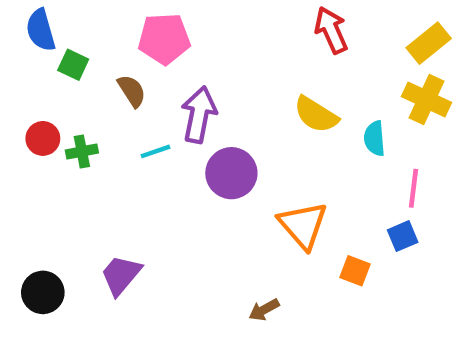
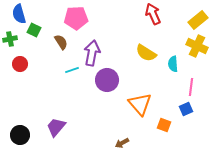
green cross: (82, 151) -> (10, 39), moved

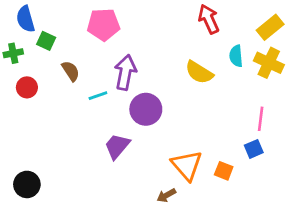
brown semicircle: (61, 42) -> (71, 71), moved
cyan semicircle: (173, 64) -> (236, 56), moved
orange triangle: (140, 104) -> (187, 165), moved
purple trapezoid: (56, 127) -> (117, 146), moved

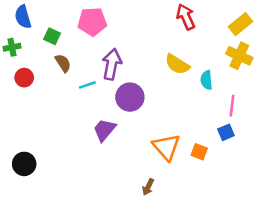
green square: (46, 41) -> (52, 36), moved
cyan semicircle: (236, 56) -> (206, 80), moved
brown arrow: (166, 195) -> (148, 187), moved, turned -35

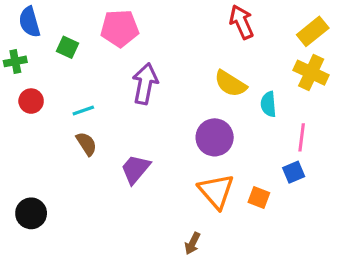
brown semicircle: (63, 63) -> (86, 144), moved
cyan line: (87, 85) -> (83, 111), moved
purple circle: (130, 97) -> (215, 137), moved

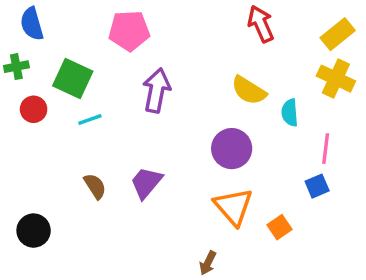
green square: (67, 47) -> (73, 79), moved, size x1.6
brown semicircle: (86, 144) -> (95, 186), moved
orange square: (259, 198) -> (280, 227), moved, turned 35

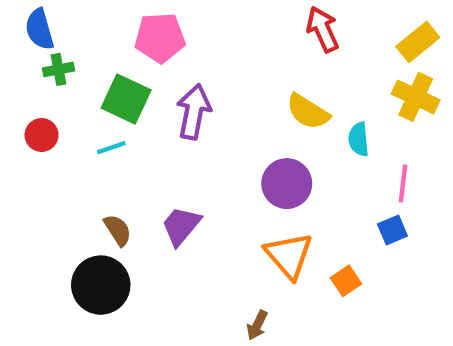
green cross: (16, 67) -> (58, 69), moved
green square: (73, 79) -> (126, 99), moved
black circle: (34, 231) -> (101, 285), moved, size x1.4

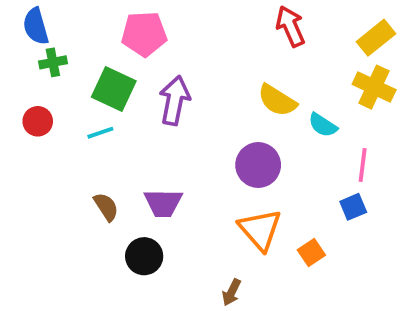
cyan semicircle: (359, 139) -> (323, 125), turned -52
purple trapezoid: (181, 226) -> (163, 203), turned -129
black circle: (101, 285) -> (144, 256), moved, size x0.7

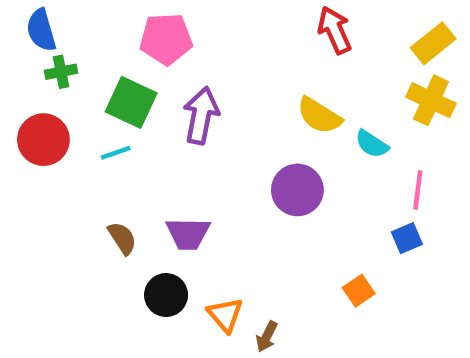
red circle: (38, 121) -> (43, 140), size x1.5
orange triangle: (260, 230) -> (225, 315), moved, size x0.7

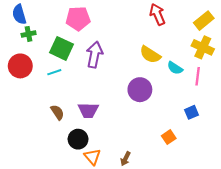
pink line: (418, 190) -> (198, 76), moved
orange triangle: (225, 315) -> (92, 157), moved

